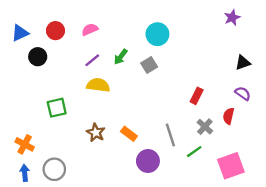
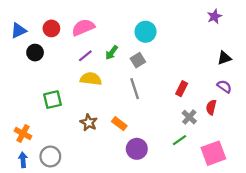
pink semicircle: (90, 29) -> (83, 27), size x1.5
gray line: (170, 135) -> (135, 89), moved

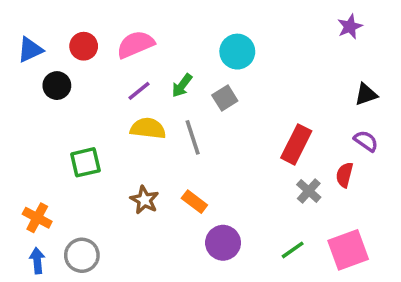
gray line: (135, 89) -> (193, 137), moved
red rectangle: (182, 89) -> (296, 144), size x1.5
green line: (179, 140) -> (293, 250), moved

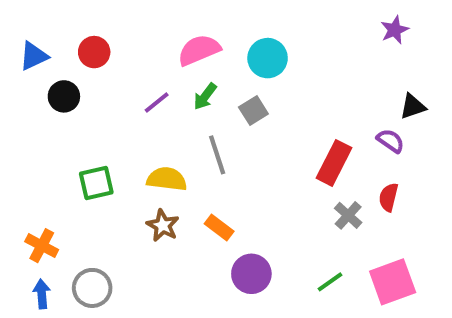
pink semicircle: (135, 44) -> (199, 50), moved
yellow semicircle: (148, 128) -> (167, 179), moved
purple semicircle: (366, 141) -> (391, 141), moved

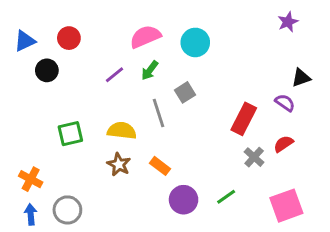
gray square: (253, 111) -> (185, 92), moved
red semicircle: (388, 197) -> (283, 144), turned 42
green line: (330, 282) -> (226, 197), moved

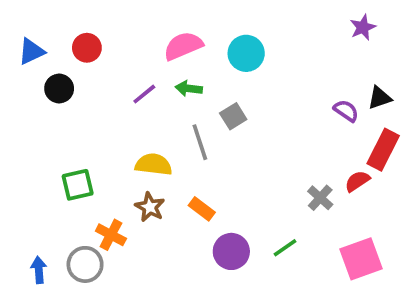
green arrow: (150, 70) -> (189, 89), turned 60
purple semicircle: (285, 103) -> (346, 111), moved
red rectangle: (244, 119) -> (383, 150), moved
green square: (70, 134) -> (78, 185), moved
orange cross: (31, 179) -> (111, 235), moved

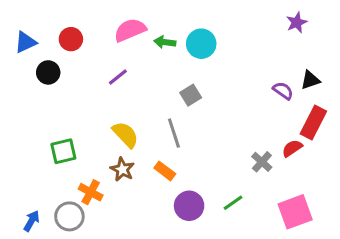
pink semicircle: (183, 46) -> (130, 30), moved
green arrow: (189, 89) -> (165, 42), moved
gray line: (200, 142) -> (174, 133), moved
yellow semicircle: (154, 164) -> (125, 135), turned 40
blue arrow: (39, 270) -> (32, 221), turned 35

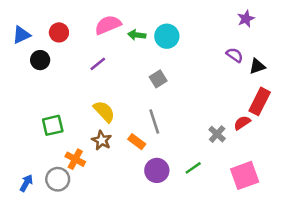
purple semicircle: (283, 91) -> (235, 55), moved
gray line: (174, 133) -> (154, 122), moved

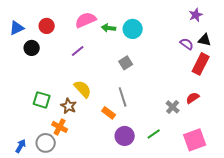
black triangle: (257, 66) -> (205, 40), moved, turned 32
red rectangle: (260, 101) -> (201, 64), moved
green square: (53, 125) -> (42, 100), turned 30
brown star: (102, 140) -> (69, 106), moved

